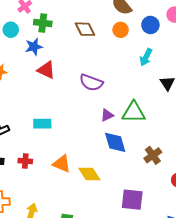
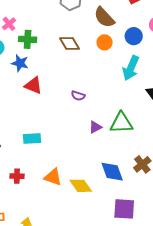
blue star: (34, 47) -> (20, 63), turned 30
cyan arrow: (146, 57) -> (131, 68), size x1.4
purple semicircle: (91, 83) -> (78, 96), size x0.6
blue diamond: (115, 142) -> (112, 172), moved

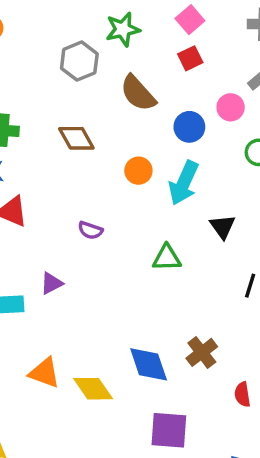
orange circle: (105, 42) -> (138, 171), moved
green triangle: (121, 123) -> (167, 258), moved, size x0.7
purple triangle: (95, 127) -> (51, 283), moved

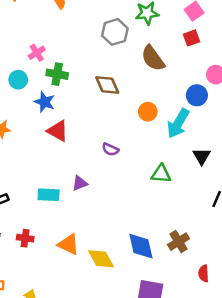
blue circle: (189, 127) -> (197, 95), moved

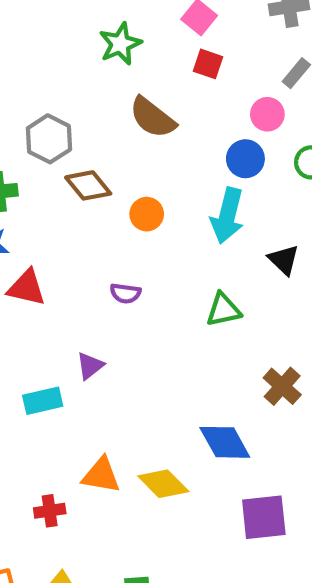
gray hexagon: (115, 32) -> (49, 139), moved
red square: (192, 38) -> (208, 64), turned -35
orange circle: (148, 112) -> (147, 214), moved
red cross: (25, 238) -> (50, 511), moved
brown cross: (179, 242) -> (282, 386), moved

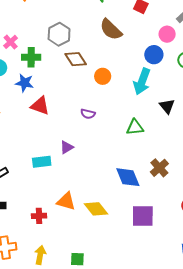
blue diamond: (225, 442) -> (128, 177), moved
purple square: (264, 517) -> (143, 216), moved

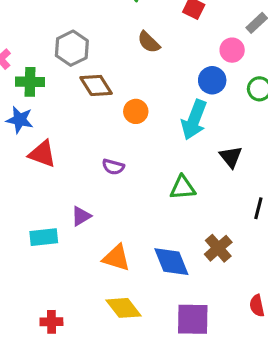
brown semicircle: (111, 29) -> (149, 42), size x0.7
orange triangle: (66, 201) -> (116, 258), moved
red cross: (39, 216) -> (51, 322), moved

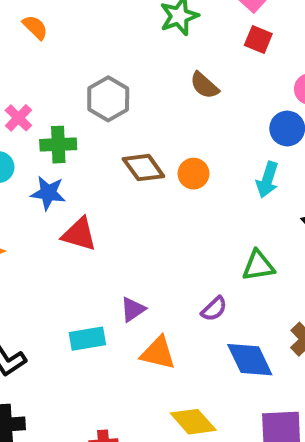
brown diamond: (96, 85) -> (143, 168), moved
cyan arrow: (194, 120) -> (267, 180), size x0.7
purple semicircle: (113, 167) -> (214, 309), moved, turned -55
orange triangle: (116, 258) -> (158, 353), moved

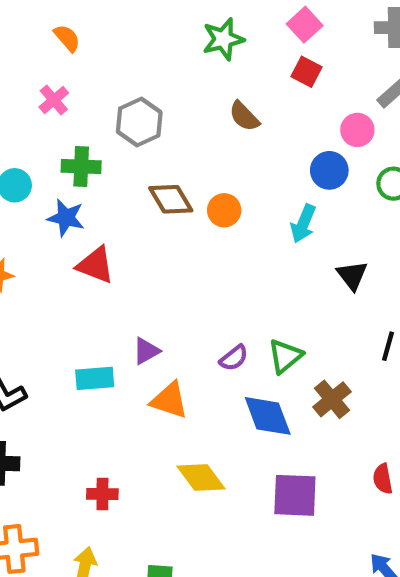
pink cross: (18, 118) -> (54, 100), moved
green triangle: (258, 266) -> (285, 356), moved, turned -36

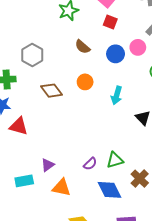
blue circle: (329, 170) -> (116, 54), moved
orange circle: (224, 210) -> (85, 82), moved
green triangle: (285, 356) -> (115, 160), turned 30

